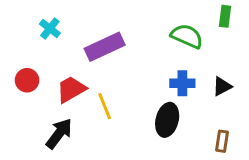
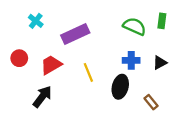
green rectangle: (225, 16) -> (162, 21), moved
yellow line: (105, 106) -> (88, 72), moved
brown rectangle: (222, 141) -> (151, 102), moved, turned -48

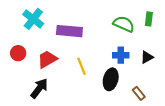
cyan cross: (36, 21) -> (33, 19), size x1.5
purple rectangle: (75, 34) -> (69, 31), turned 30

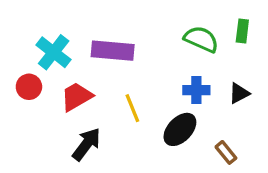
cyan cross: (33, 19) -> (54, 52), moved
black ellipse: (111, 79) -> (180, 129), turned 30
black arrow: (39, 88) -> (86, 144), moved

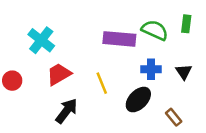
purple rectangle: (113, 51) -> (119, 39), moved
red circle: (29, 87) -> (12, 81), moved
black triangle: (239, 93) -> (184, 72), turned -36

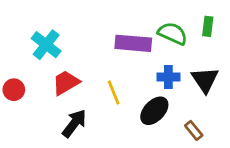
black triangle: (184, 72) -> (205, 80), size x1.5

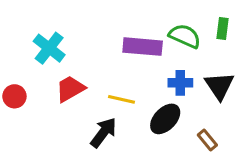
yellow line: (114, 92) -> (121, 99), turned -55
black arrow: (74, 123) -> (103, 132), moved

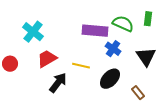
blue cross: (180, 83) -> (113, 49), moved, turned 35
black arrow: (103, 132) -> (58, 83), moved

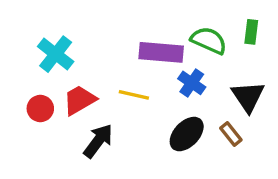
red circle: (10, 64) -> (40, 108), moved
yellow line: (81, 66) -> (134, 95), moved
brown rectangle: (138, 93) -> (231, 134), moved

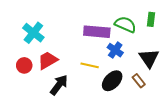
yellow line: (134, 95) -> (90, 65), moved

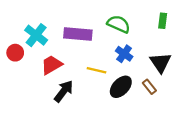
green semicircle: (125, 25) -> (119, 24), moved
purple rectangle: (97, 32) -> (78, 34), moved
red circle: (24, 65) -> (15, 53), moved

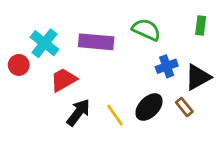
blue cross: (124, 54) -> (167, 66), moved, turned 35
black triangle: (160, 63) -> (198, 77), turned 35
yellow line: (97, 70) -> (115, 115), moved, turned 42

